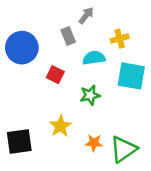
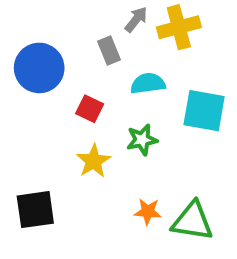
yellow cross: (120, 39) -> (179, 27), moved, size x1.5
yellow star: (60, 126) -> (93, 161), moved
green triangle: (123, 149) -> (192, 221), turned 44

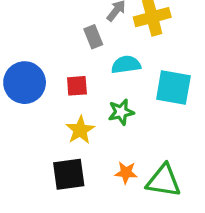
blue circle: (39, 68) -> (25, 83), moved
red square: (90, 109) -> (77, 86), turned -30
black square: (35, 210) -> (69, 174), moved

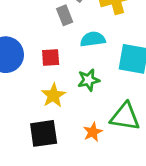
orange star: (126, 173) -> (93, 132), turned -30
green triangle: (164, 181) -> (125, 117), moved

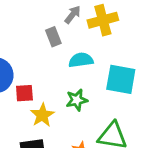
red square: (51, 58) -> (24, 93), moved

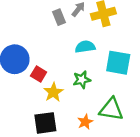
gray rectangle: (53, 37) -> (59, 17), moved
red square: (24, 93) -> (39, 74), turned 35

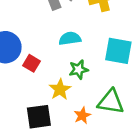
cyan semicircle: (85, 47) -> (70, 39), moved
yellow star: (53, 92) -> (60, 89), moved

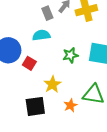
cyan semicircle: (70, 39) -> (41, 35), moved
green star: (79, 70) -> (70, 55), moved

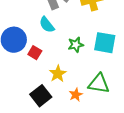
cyan semicircle: (41, 35) -> (47, 25), turned -120
black square: (35, 106) -> (41, 96), turned -30

